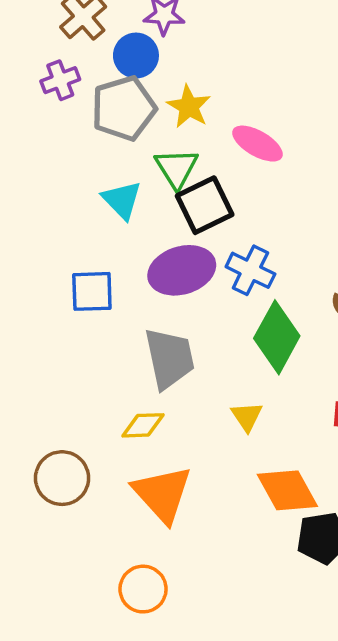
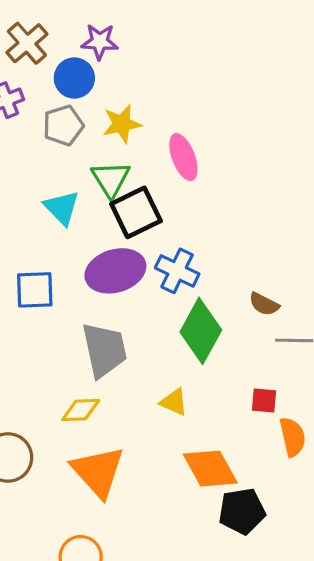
yellow star: (189, 107) -> (122, 124), turned 30
gray pentagon: (124, 108) -> (63, 125), size x0.7
pink ellipse: (257, 144) -> (183, 157), turned 39
yellow triangle: (247, 416) -> (174, 402), turned -32

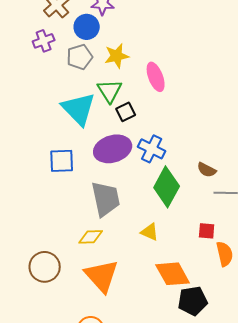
cyan triangle: (62, 208) -> (79, 109), size x1.5
black square: (136, 212) -> (126, 112), size x0.6

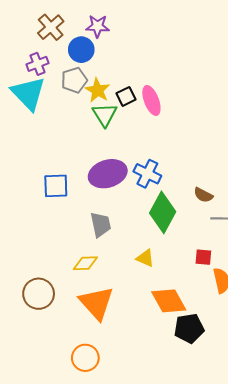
yellow star: (117, 56) -> (98, 90), moved, turned -30
cyan triangle: (79, 109) -> (28, 93), moved
black square: (126, 112) -> (126, 96), moved
gray trapezoid: (106, 199) -> (101, 225), size x0.7

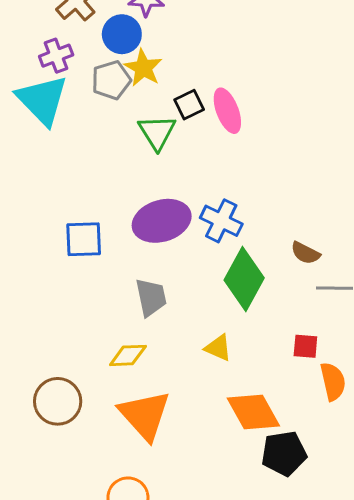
yellow star: (98, 90) -> (143, 68), moved

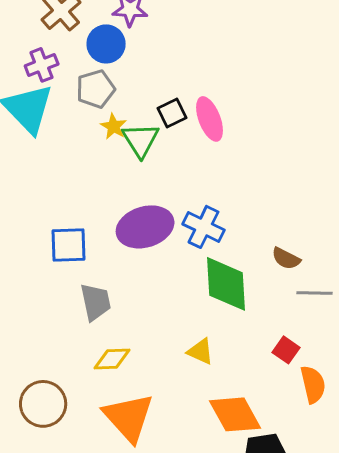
yellow star: (143, 68) -> (114, 126), moved, size x0.7
green diamond: (244, 279) -> (226, 284), turned -32
gray trapezoid: (151, 297) -> (96, 302), moved
red square: (305, 346) -> (286, 350), turned 30

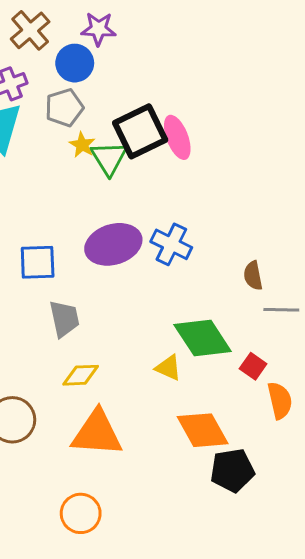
black square: (172, 113) -> (140, 131), size x1.8
brown semicircle: (286, 258) -> (253, 276), turned 52
green diamond: (226, 284) -> (203, 338), moved, turned -30
orange triangle: (129, 417) -> (97, 433), turned -44

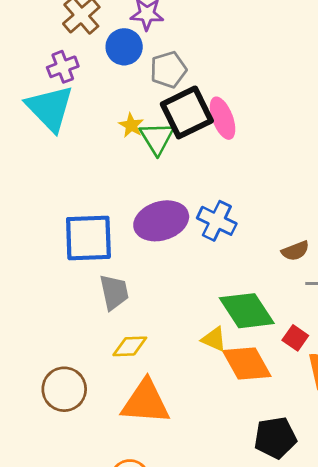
gray pentagon: (64, 108) -> (168, 70), moved
blue square: (38, 262) -> (88, 238), size x1.4
brown semicircle: (253, 276) -> (295, 251), turned -100
orange diamond: (203, 430) -> (247, 364), moved

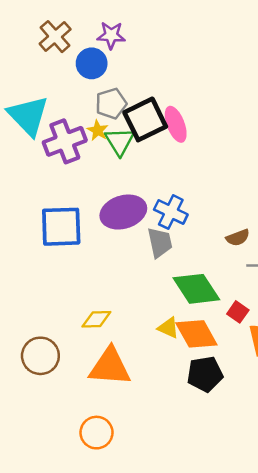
purple cross: (63, 67) -> (65, 141), moved, size x1.6
gray pentagon: (168, 70) -> (111, 104), moved
gray trapezoid: (114, 292) -> (160, 242), moved
yellow triangle: (214, 339) -> (168, 328), moved
black pentagon: (275, 438) -> (205, 374), moved

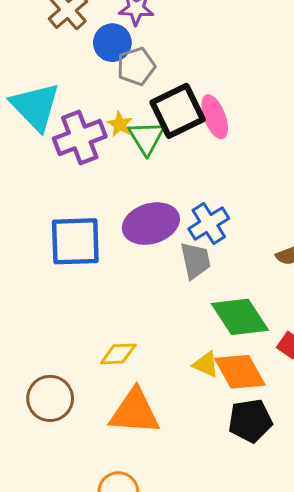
gray pentagon: (111, 104) -> (136, 66), moved
blue cross: (171, 212) -> (209, 224), turned 32

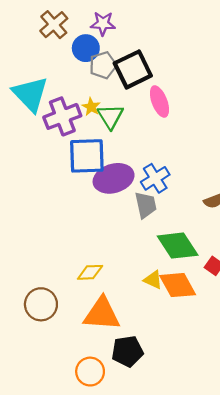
black square: (178, 111) -> (133, 69), moved
blue square: (75, 241) -> (87, 156), moved
black pentagon: (250, 421) -> (127, 351), moved

